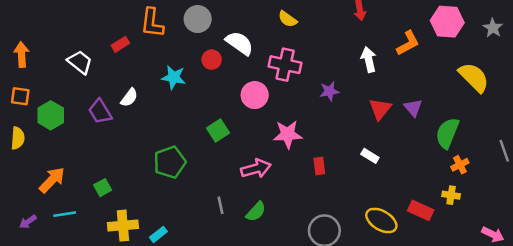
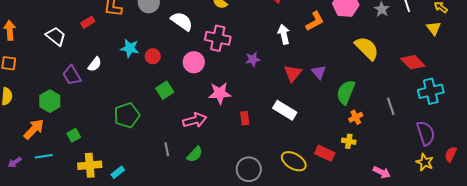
red circle: (212, 60) -> (153, 56), moved
green hexagon: (51, 115) -> (50, 101), moved
white rectangle: (370, 156) -> (285, 110), size x1.6

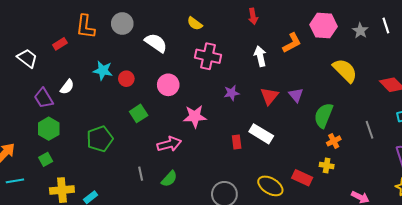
pink cross: (218, 38) -> (208, 56), moved
purple star: (253, 59) -> (232, 93), moved
green hexagon: (50, 101) -> (49, 129), moved
red rectangle: (245, 118) -> (237, 142), moved

